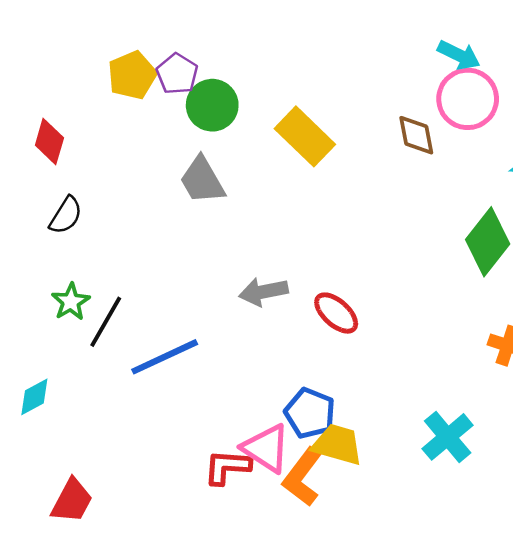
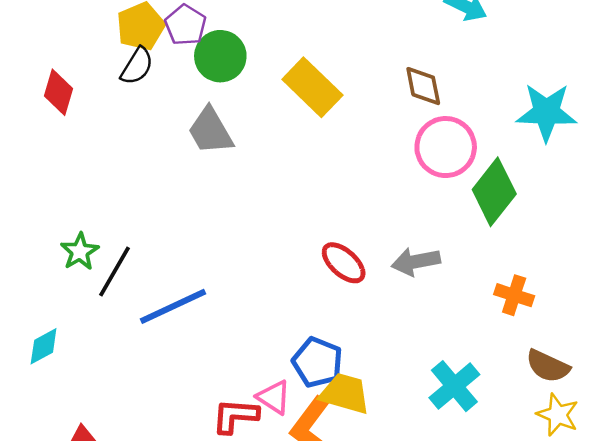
pink circle: (468, 99) -> (446, 147), moved
black semicircle: (66, 215) -> (137, 66), moved
gray arrow: (264, 292) -> (416, 262), moved
pink triangle: (266, 448) -> (274, 397), size x0.7

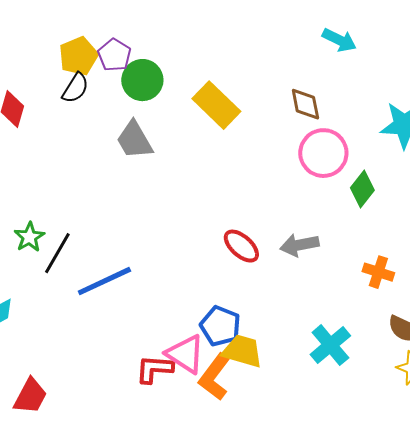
green diamond: (494, 192) -> (362, 189), size x0.7
pink triangle: (274, 397) -> (185, 354), size x1.4

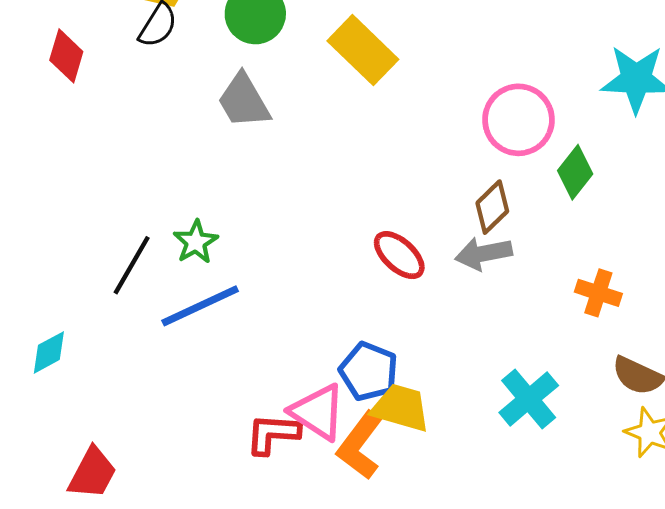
brown diamond: (305, 104) -> (492, 207), moved, turned 57
green star: (29, 237) -> (196, 242), moved

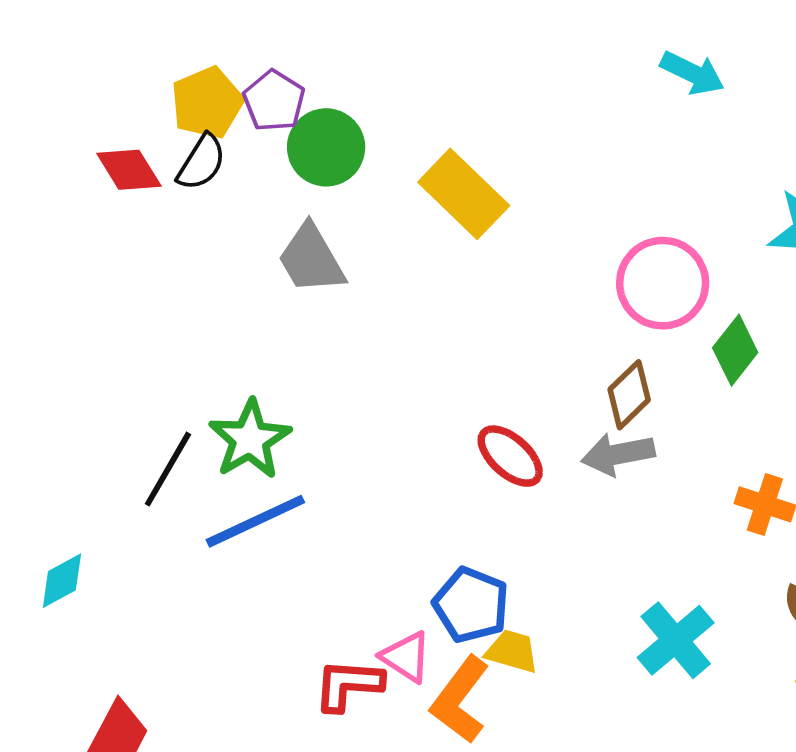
red diamond: (66, 56) -> (129, 170), moved, turned -48
green star: (196, 242) -> (250, 439), size x1.4
yellow trapezoid: (401, 408) -> (512, 651), size x0.7
pink triangle: (318, 412) -> (406, 657), size x0.7

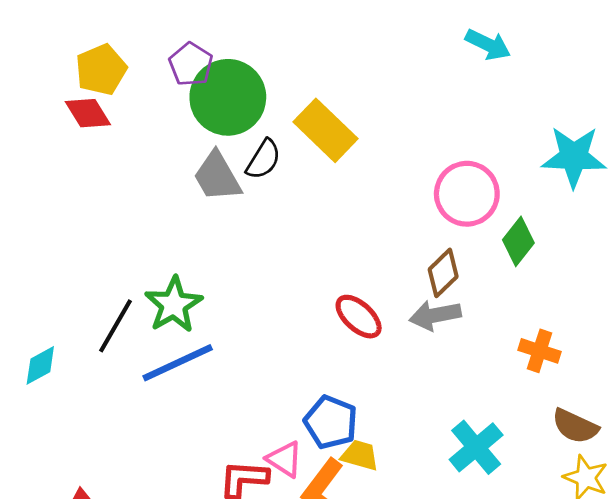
yellow pentagon: (207, 103) -> (101, 70), moved
green circle: (326, 147) -> (228, 97), size x1.4
black semicircle: (201, 162) -> (263, 159), moved
cyan diamond: (62, 581) -> (40, 365), moved

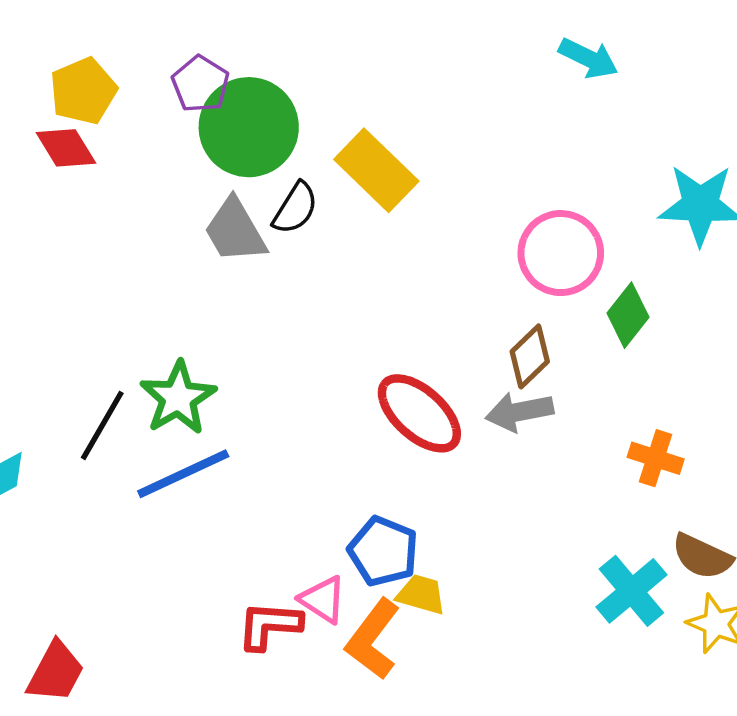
red ellipse: (359, 317) -> (419, 413), size x1.4
cyan cross: (476, 447) -> (631, 591), moved

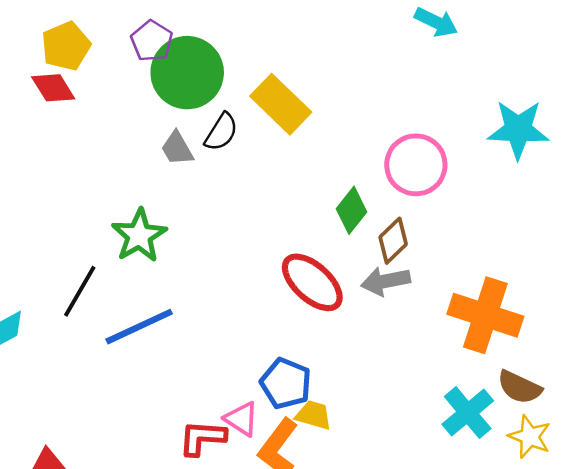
gray trapezoid: (235, 231) -> (177, 148), size x0.7
green diamond: (628, 315) -> (351, 210), moved
green star: (178, 398) -> (139, 236), moved
orange cross: (656, 458) -> (485, 315), size x1.8

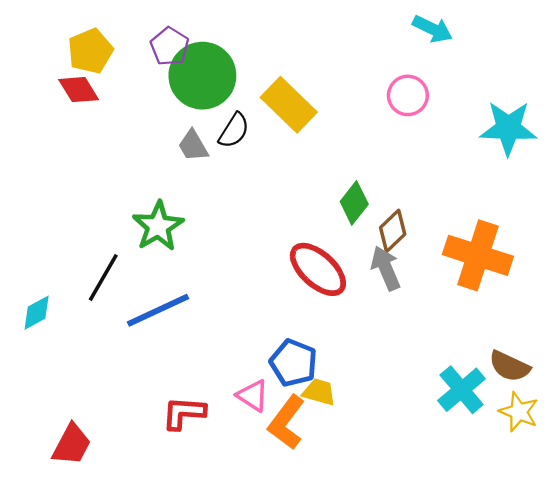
pink circle: (416, 165) -> (408, 95), moved, size x0.7
gray arrow: (386, 281) -> (386, 268), turned 78
orange cross: (485, 315) -> (478, 255), moved
red L-shape: (202, 438) -> (184, 413), moved

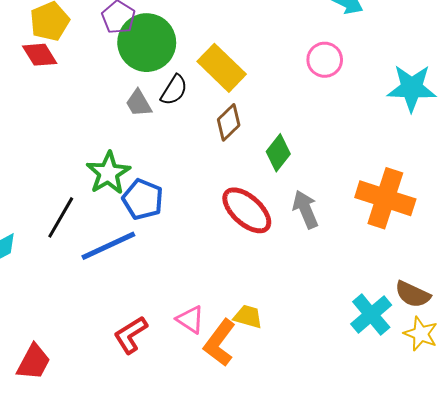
brown diamond: (393, 231) -> (229, 122), moved
blue pentagon: (293, 363) -> (143, 199), moved
red L-shape: (184, 413) -> (131, 335), turned -36

